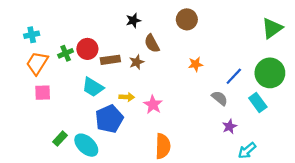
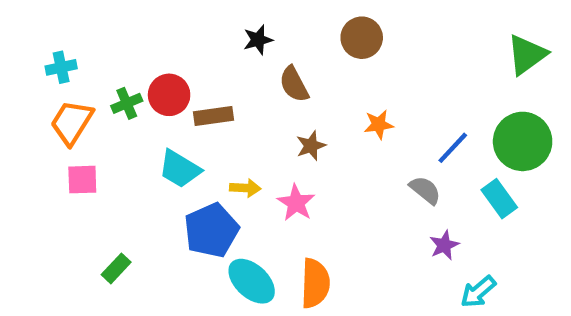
brown star: (137, 62) -> (311, 146), moved
cyan ellipse: (86, 145) -> (252, 281), moved

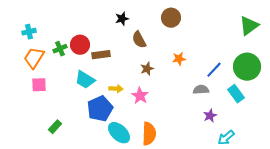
gray semicircle: (425, 190) -> (201, 90), turned -42

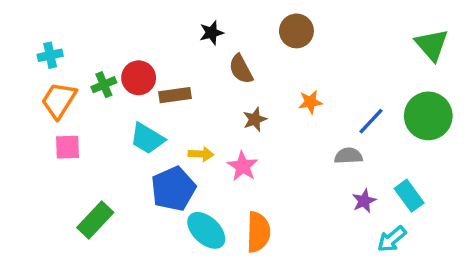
green triangle: (249, 26) -> (432, 45), turned -35
cyan rectangle: (236, 94) -> (409, 196), moved
green rectangle: (55, 127) -> (95, 220), size x1.5

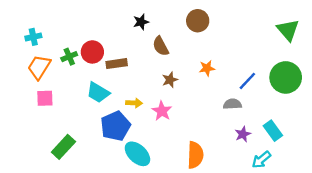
orange semicircle: (258, 232) -> (195, 155), moved

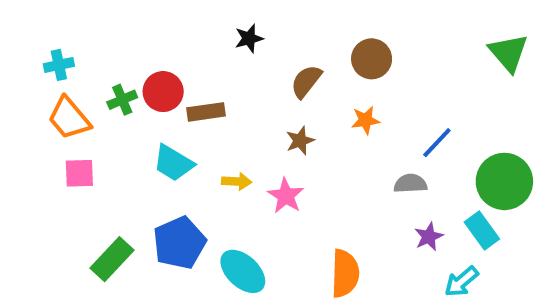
brown circle: (198, 21) -> (372, 59), moved
brown semicircle: (161, 46) -> (306, 81), moved, turned 66
orange trapezoid: (39, 67) -> (69, 118), turned -72
green circle: (286, 77) -> (504, 181), moved
blue pentagon: (115, 126) -> (179, 243), moved

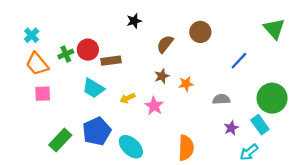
cyan cross: (59, 65) -> (32, 35), turned -32
orange star: (365, 120) -> (186, 84), moved
blue line: (437, 143) -> (239, 61), moved
yellow arrow: (237, 181) -> (128, 98), turned 152

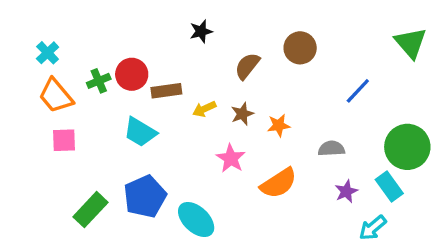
yellow arrow: (128, 98) -> (204, 109), moved
orange semicircle: (186, 148) -> (279, 183), moved, turned 55

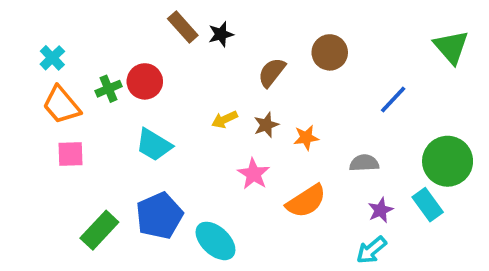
brown rectangle: (166, 91) -> (183, 27), moved, turned 56
cyan arrow: (373, 228) -> (371, 250), moved

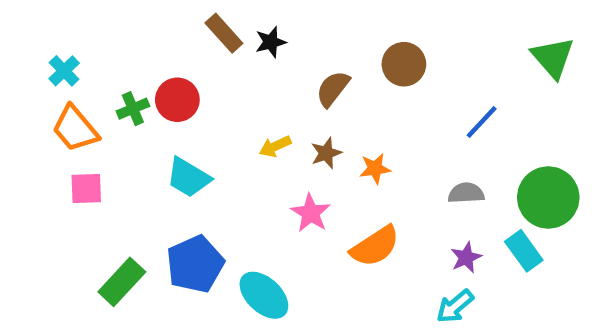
gray semicircle: (364, 163) -> (466, 193), moved

